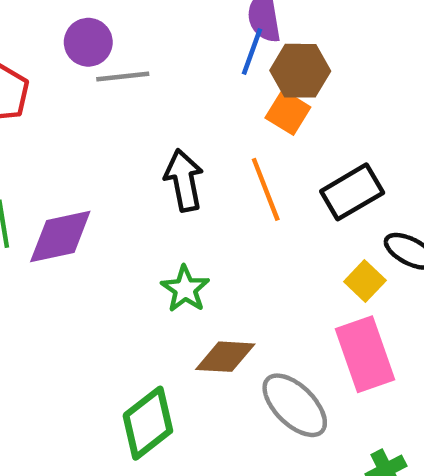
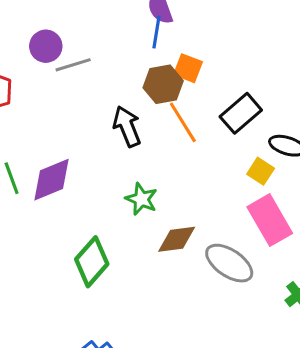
brown hexagon: (300, 71) -> (163, 84), moved
green diamond: (148, 423) -> (92, 262), moved

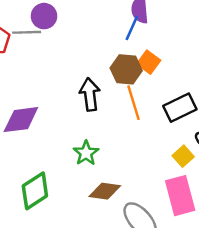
gray line: (73, 65) -> (27, 32), moved

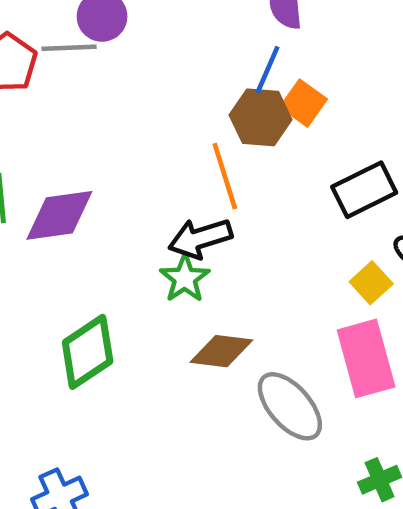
blue line: (132, 28) -> (268, 70), moved
black arrow: (90, 94) -> (200, 238), moved, turned -100
orange line: (133, 103) -> (225, 176), moved

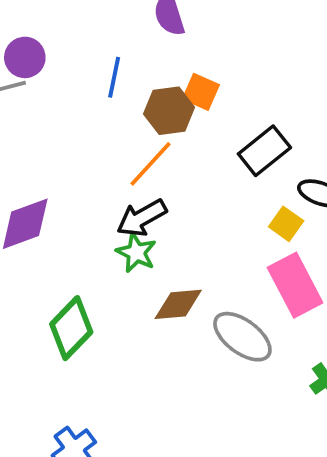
blue line: (268, 70) -> (114, 77), moved
orange line: (225, 176) -> (151, 164), turned 72

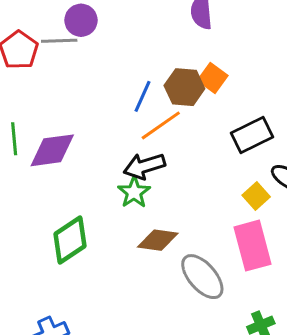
blue line: (114, 77) -> (143, 96), moved

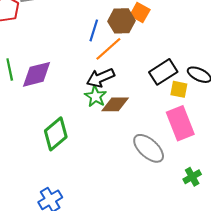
black rectangle: (252, 135) -> (163, 72), moved
yellow square: (256, 196) -> (179, 89), turned -30
brown diamond: (158, 240) -> (115, 104), moved

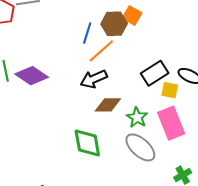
purple diamond: (37, 74) -> (32, 76), turned 48
green star: (95, 96) -> (137, 117), moved
green diamond: (56, 134) -> (87, 143), moved, turned -60

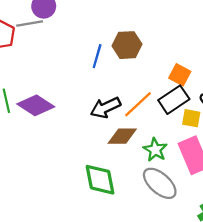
orange square: (132, 16) -> (180, 75), moved
orange line: (101, 51) -> (138, 104), moved

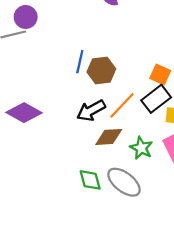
brown hexagon: (127, 45) -> (101, 70), moved
green diamond: (100, 180) -> (90, 180), size x0.7
gray ellipse: (160, 183) -> (124, 182), moved

